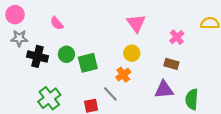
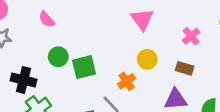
yellow circle: (132, 53) -> (147, 59), moved
black cross: (37, 56) -> (23, 80), moved

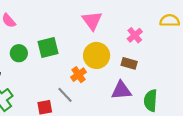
yellow circle: (147, 59) -> (97, 55), size x1.5
green square: (84, 67) -> (48, 48), moved

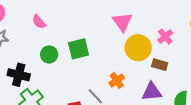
yellow circle: (97, 55) -> (138, 48), moved
orange cross: (79, 75) -> (117, 80), moved

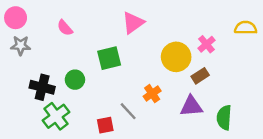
pink triangle: (122, 22) -> (133, 23), moved, turned 30
green circle: (49, 55) -> (75, 80), moved
brown rectangle: (160, 65) -> (200, 76), turned -49

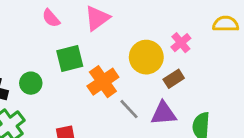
pink semicircle: (65, 28) -> (51, 18), moved
orange cross: (152, 94) -> (103, 82), moved, size x1.5
gray line: (128, 111) -> (129, 109), moved

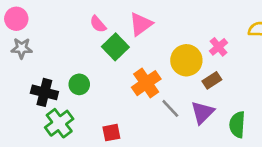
green square: (70, 59) -> (115, 47), moved, turned -30
purple triangle: (164, 113) -> (202, 113), turned -40

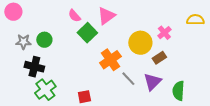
gray star: (22, 48) -> (23, 42), moved
green circle: (79, 84) -> (44, 40), moved

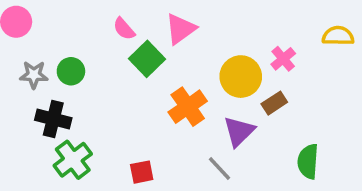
gray line: (128, 79) -> (220, 169), moved
purple triangle: (152, 82) -> (239, 131), moved

